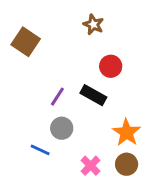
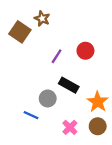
brown star: (93, 24) -> (42, 19), moved
black rectangle: (93, 95) -> (69, 85), moved
purple line: (57, 97) -> (57, 56), moved

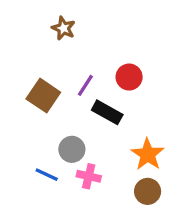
brown square: (20, 32) -> (43, 96), moved
black rectangle: (69, 85) -> (107, 112), moved
pink cross: (70, 127) -> (89, 176), moved, turned -32

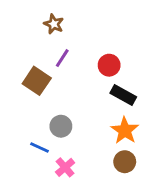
purple line: (85, 85) -> (62, 58), moved
black rectangle: (107, 112) -> (123, 95), moved
pink cross: (89, 176) -> (65, 167), moved, turned 36

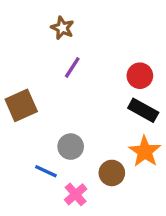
red circle: (109, 65) -> (140, 76), moved
brown square: (37, 81) -> (21, 105), moved, turned 32
brown circle: (125, 162) -> (112, 173), moved

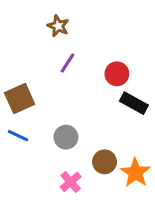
red circle: (140, 76) -> (117, 74), moved
orange star: (145, 152) -> (135, 173), moved
blue line: (46, 171) -> (18, 136), moved

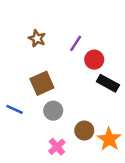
brown star: (58, 26) -> (37, 38), moved
purple line: (67, 63) -> (76, 43), moved
brown square: (20, 99) -> (42, 83), moved

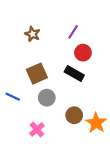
purple line: (76, 43) -> (73, 32), moved
black rectangle: (108, 83) -> (74, 74), moved
pink cross: (57, 147) -> (37, 130), moved

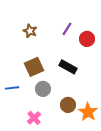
red circle: (83, 53) -> (87, 39), moved
blue line: (13, 97) -> (12, 88), turned -32

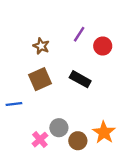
brown star: (30, 31) -> (41, 46), moved
gray circle: (43, 89) -> (59, 128), moved
brown circle: (68, 105) -> (78, 141), moved

